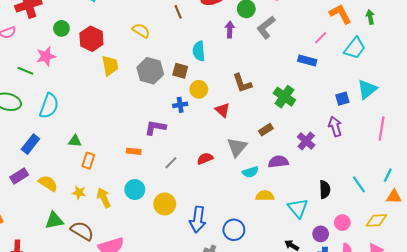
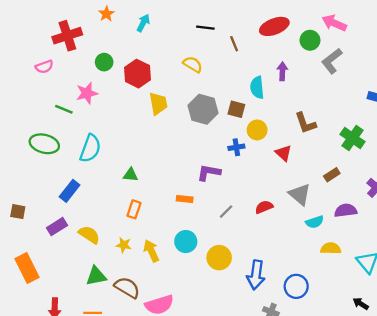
purple arrow: (230, 29) -> (282, 71), moved
green triangle: (75, 141) -> (131, 175), moved
gray triangle: (237, 147) -> (300, 194), turned -30

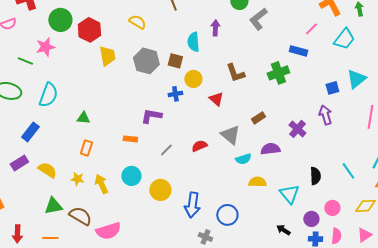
green circle: (104, 62) -> (60, 20), size x1.5
green cross: (353, 138) -> (278, 73), moved, turned 35

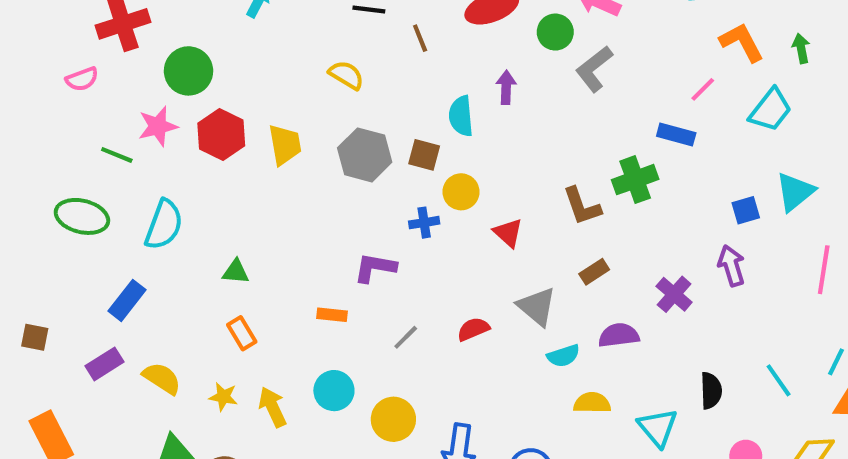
red hexagon: (89, 30) -> (221, 134), moved
brown L-shape: (235, 73) -> (582, 206), moved
orange rectangle: (86, 148) -> (242, 333), turned -49

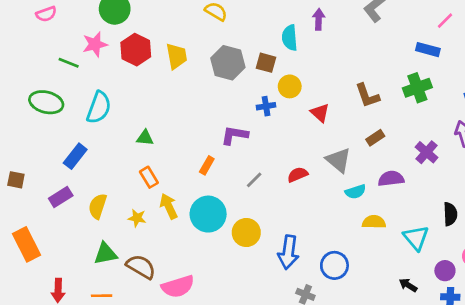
green cross: (635, 180) -> (417, 88), moved
orange rectangle: (332, 315) -> (207, 165), turned -66
yellow semicircle: (162, 378) -> (98, 206), turned -105
cyan circle: (334, 391) -> (208, 214), size x1.4
yellow arrow: (273, 407) -> (169, 206), moved

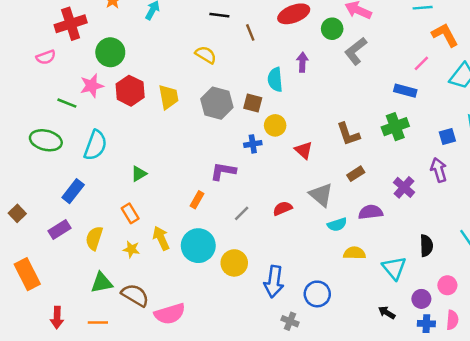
green triangle: (145, 138) -> (139, 174), turned -35
orange rectangle: (149, 177) -> (130, 213), moved
brown square: (16, 180) -> (17, 213), turned 35

